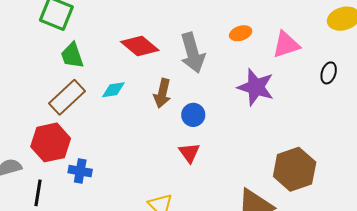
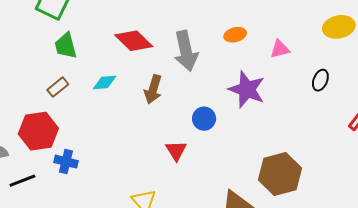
pink triangle: (286, 45) -> (280, 49), size x0.7
brown rectangle: (67, 97) -> (58, 87), size x0.6
blue circle: (193, 115) -> (204, 119), moved
black line: (38, 193) -> (22, 181), turned 56

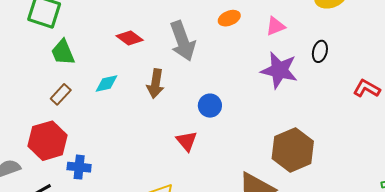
red diamond: (134, 41) -> (130, 38), size x0.7
purple star: (247, 89) -> (279, 70), moved

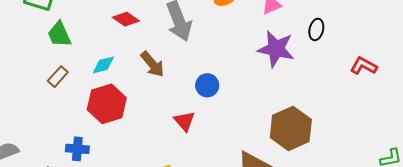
brown arrow: (155, 84) -> (152, 64), turned -48
red hexagon: (48, 141) -> (107, 104), moved

